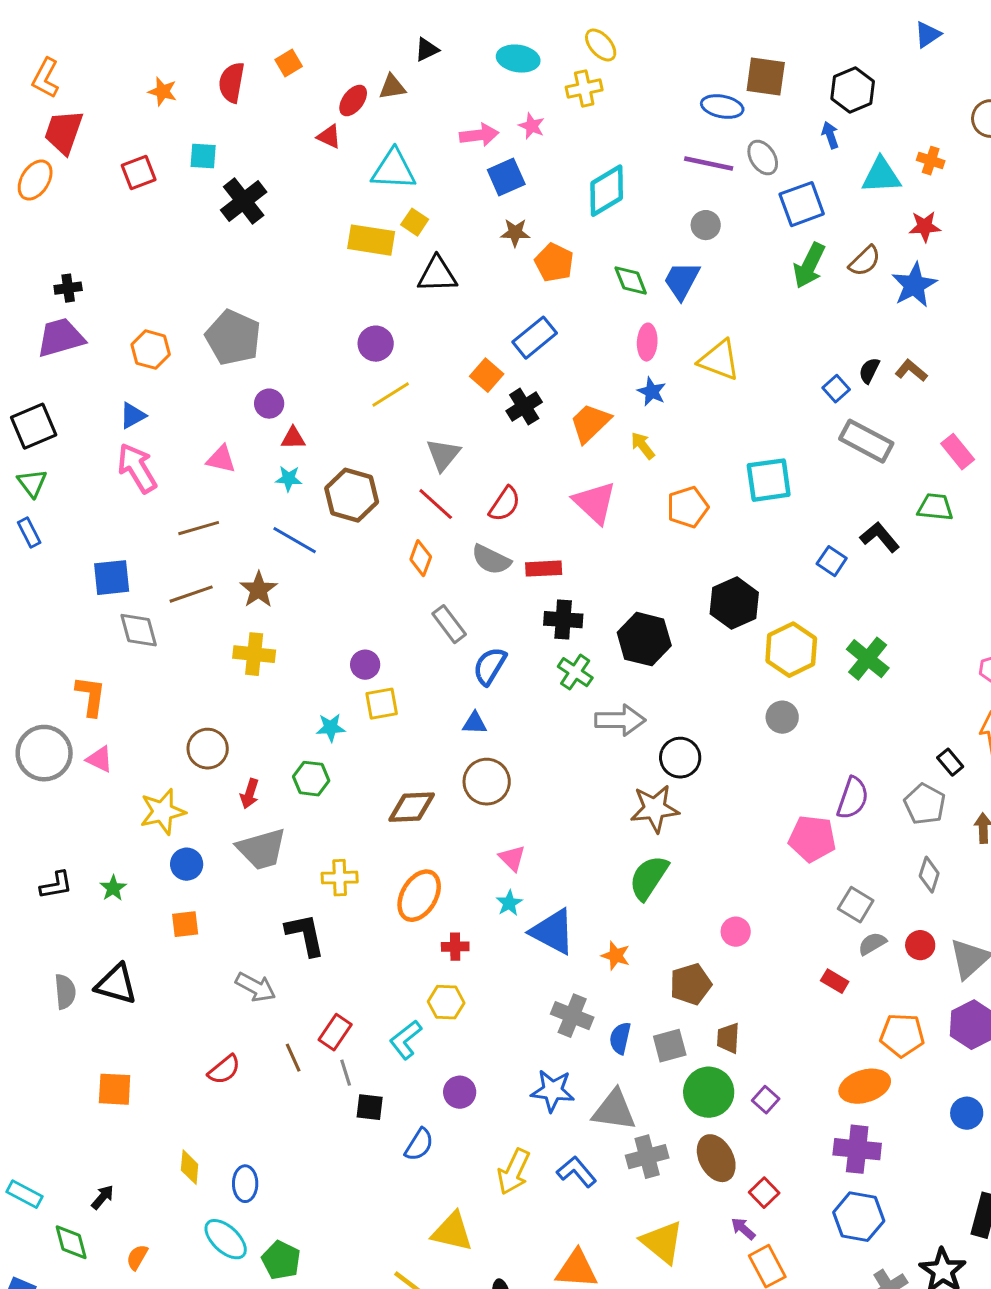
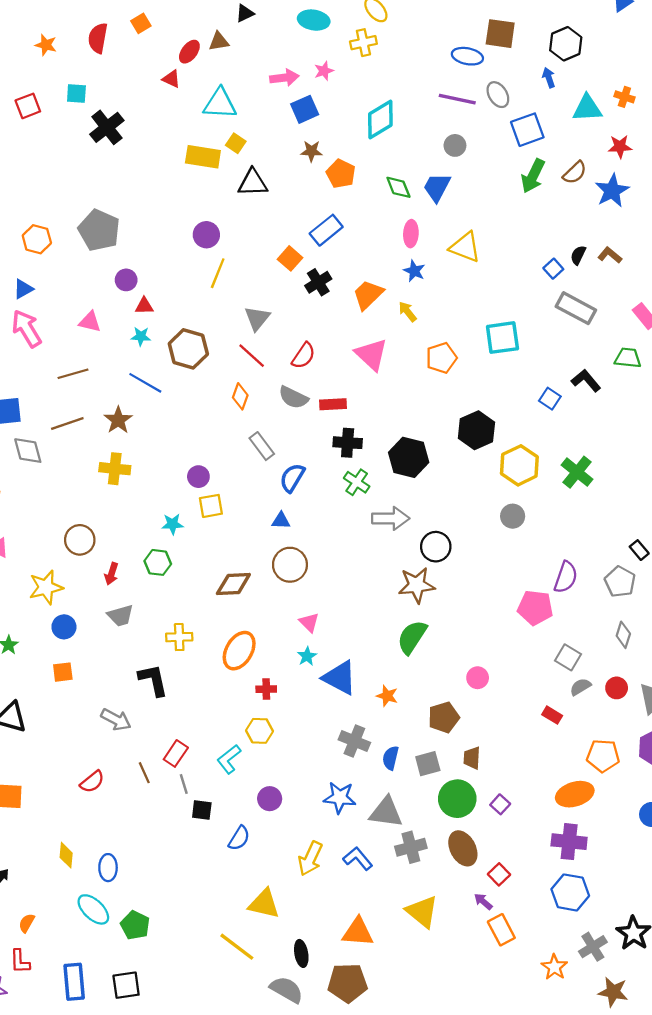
pink star: (532, 126) -> (324, 71), turned 30
yellow line: (391, 395) -> (218, 273), turned -36
gray trapezoid: (262, 849) -> (120, 616), size x0.7

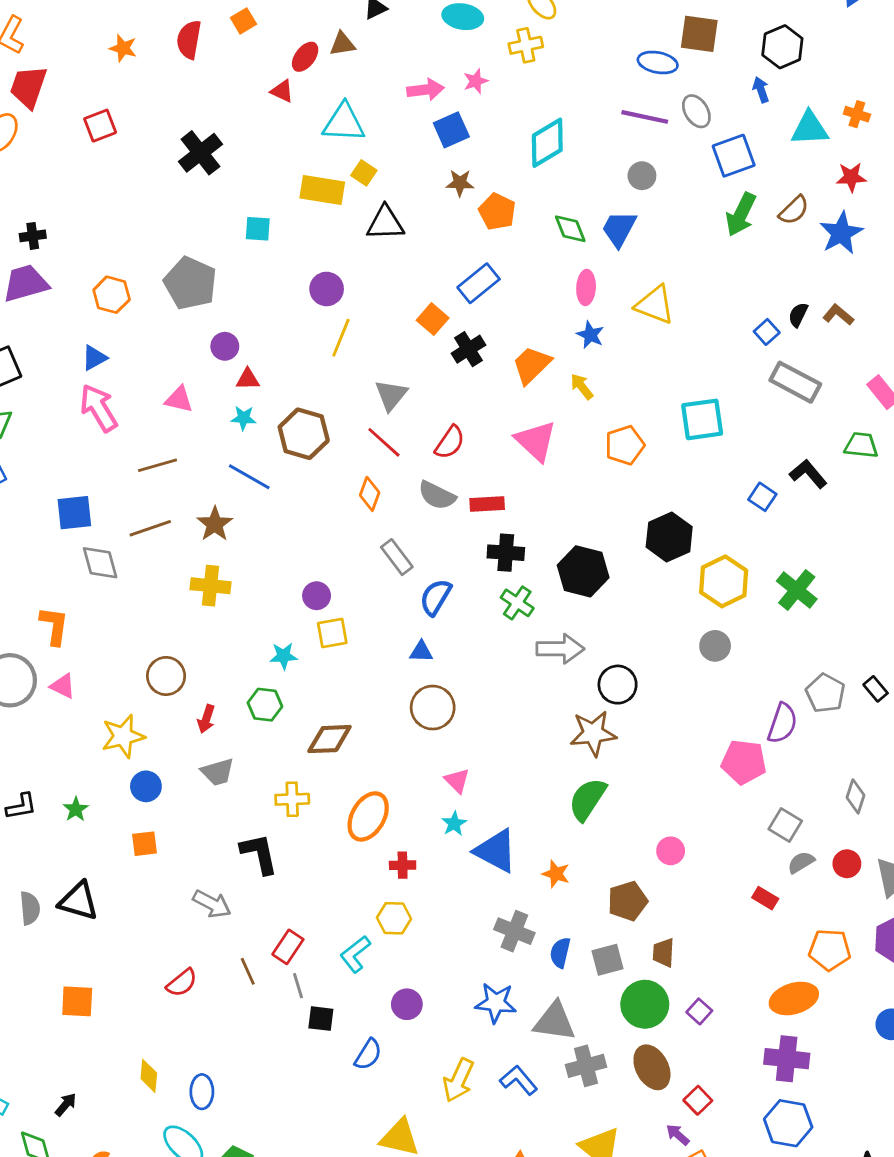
cyan square: (76, 93) -> (258, 229), moved
gray pentagon: (620, 582) -> (825, 693), moved
brown diamond: (233, 584) -> (329, 739), moved

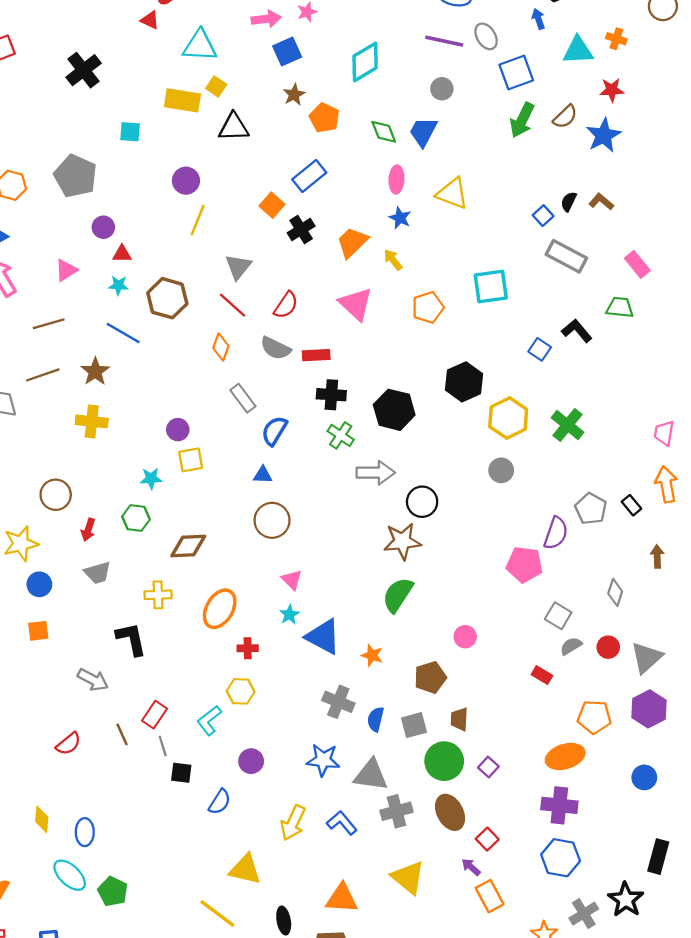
brown star: (460, 183) -> (294, 95), turned -30
pink triangle: (179, 399) -> (66, 270), turned -45

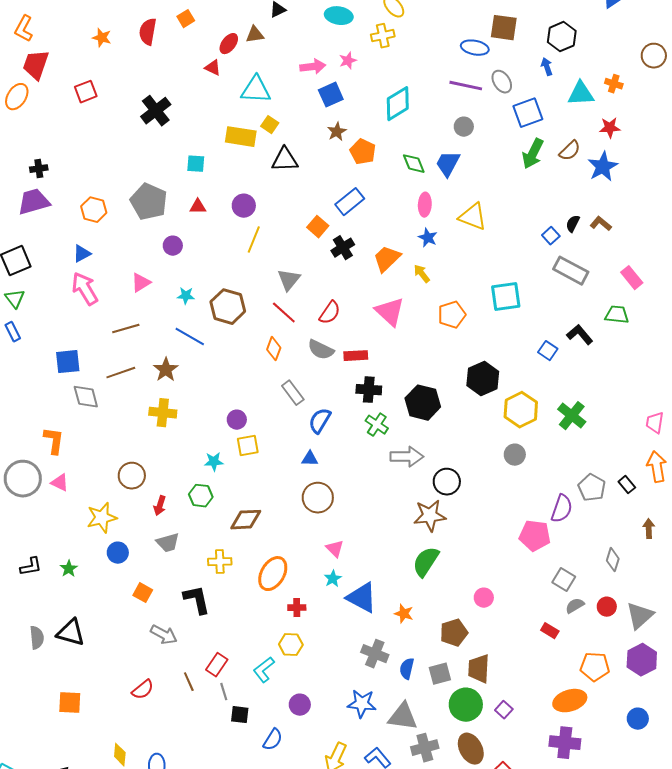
red triangle: (122, 254) -> (198, 207), moved
orange square: (38, 631) -> (143, 593), moved, turned 36
brown trapezoid: (459, 719) -> (479, 669), size x1.4

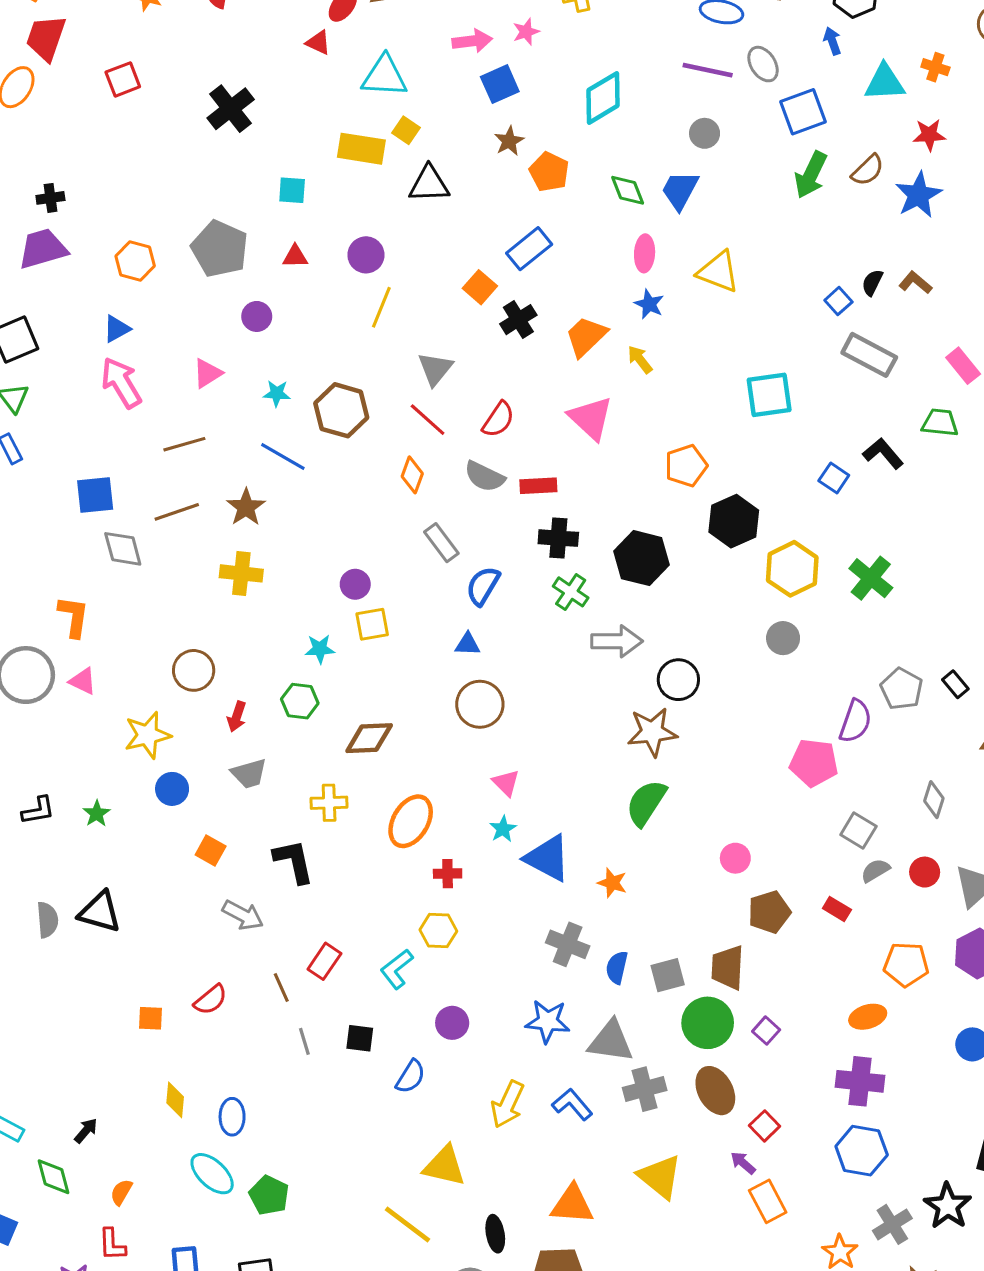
orange pentagon: (452, 315) -> (686, 466), moved
brown pentagon: (454, 633) -> (769, 912), moved
gray line: (224, 692) -> (304, 1041), moved
orange ellipse: (570, 701) -> (868, 1017), size x0.7
orange square: (70, 703) -> (151, 1018), moved, size x0.7

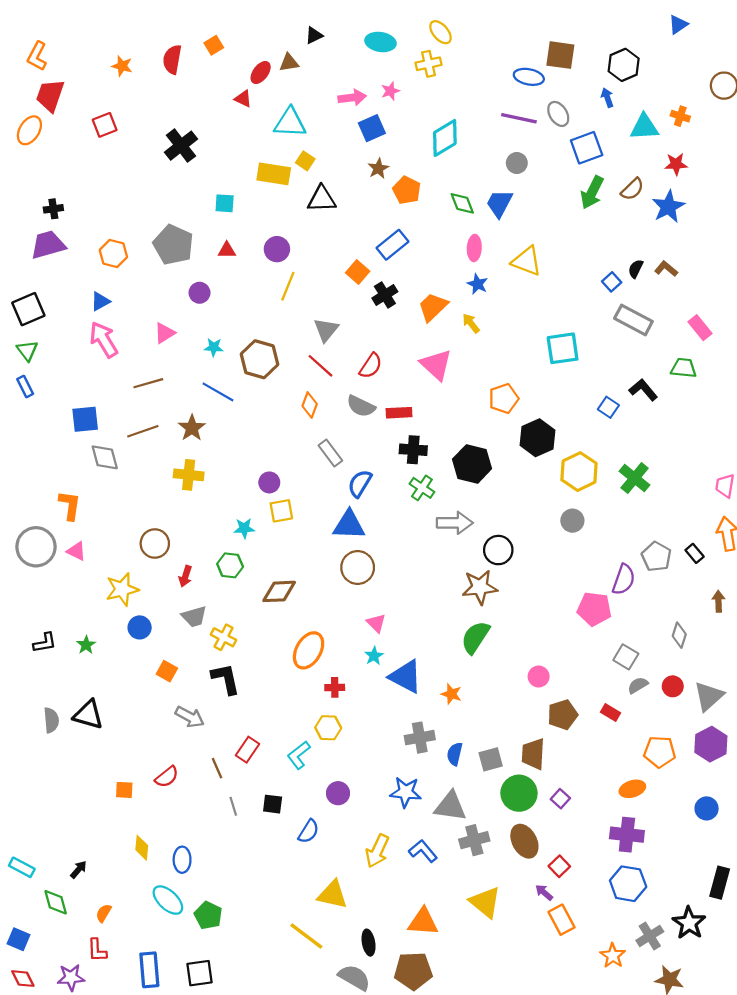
blue triangle: (468, 644) -> (349, 525), size x1.8
yellow cross: (329, 803) -> (224, 637), moved, turned 30
gray cross: (568, 944) -> (420, 738), turned -32

